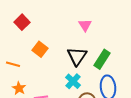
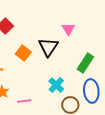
black triangle: (77, 56) -> (48, 47), moved

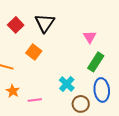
pink triangle: (68, 29) -> (90, 37), moved
black triangle: (48, 47) -> (45, 23), moved

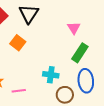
cyan cross: (67, 84) -> (51, 75), turned -35

